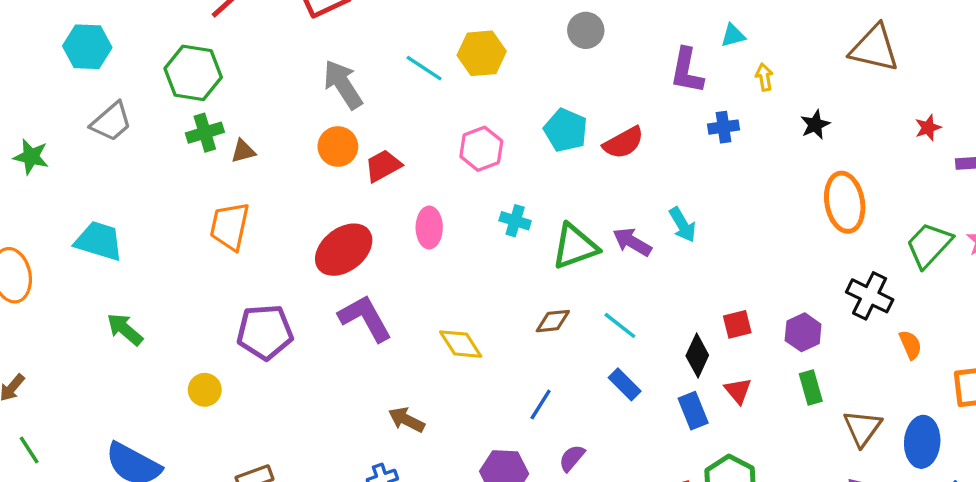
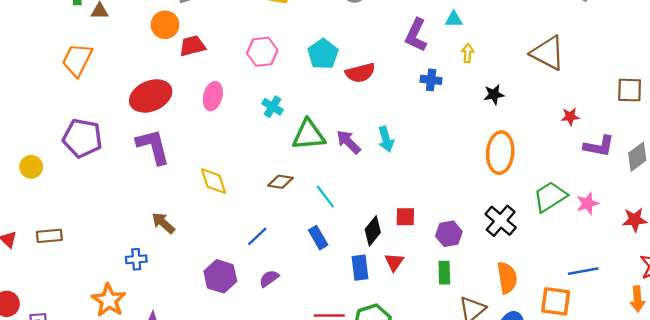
orange semicircle: (910, 345) -> (507, 278), moved, size x1.5

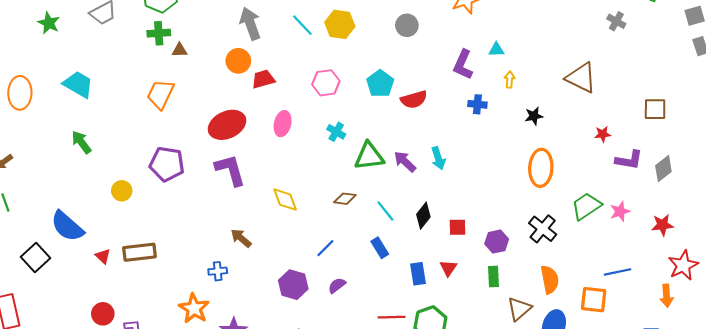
black diamond: (373, 231) -> (423, 216), moved
brown rectangle: (49, 236) -> (139, 252), size x1.4

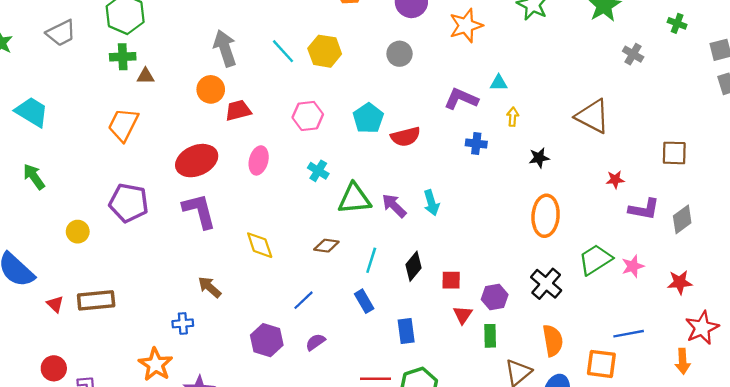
purple L-shape: (463, 65) -> (461, 99), turned 88
cyan line: (385, 211) -> (371, 260), turned 55
red triangle: (448, 268) -> (463, 315), moved

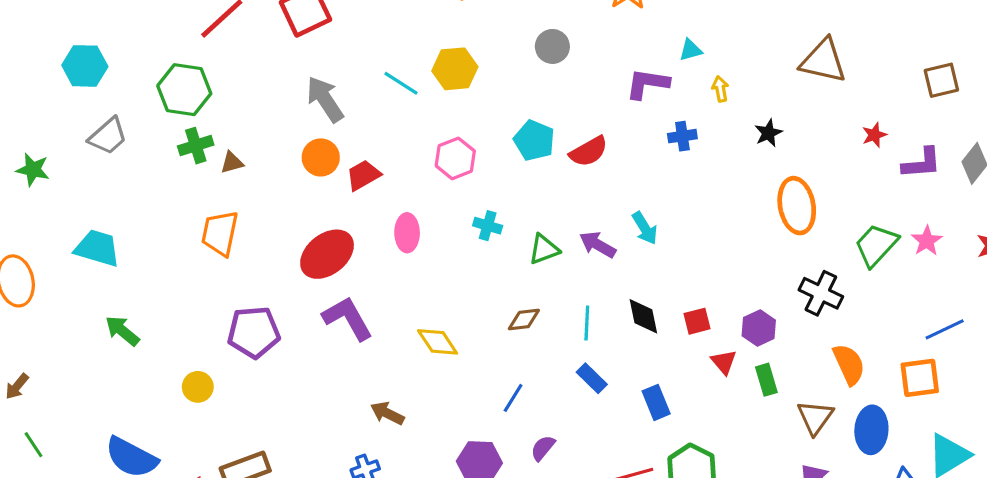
green triangle: (354, 199) -> (544, 249), size x0.7
black diamond: (413, 266) -> (643, 316), turned -36

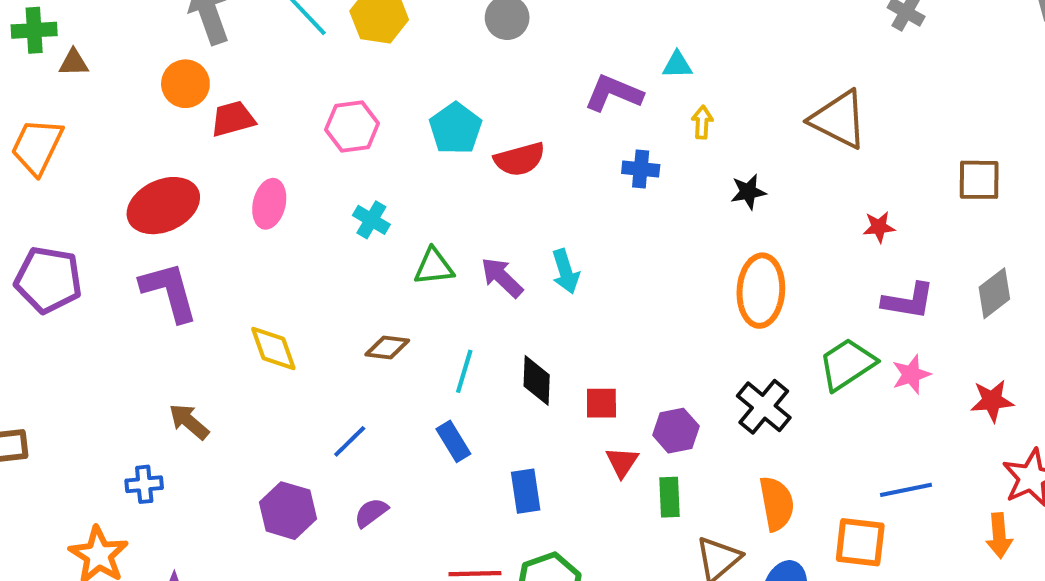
purple L-shape: (922, 163) -> (908, 301), moved

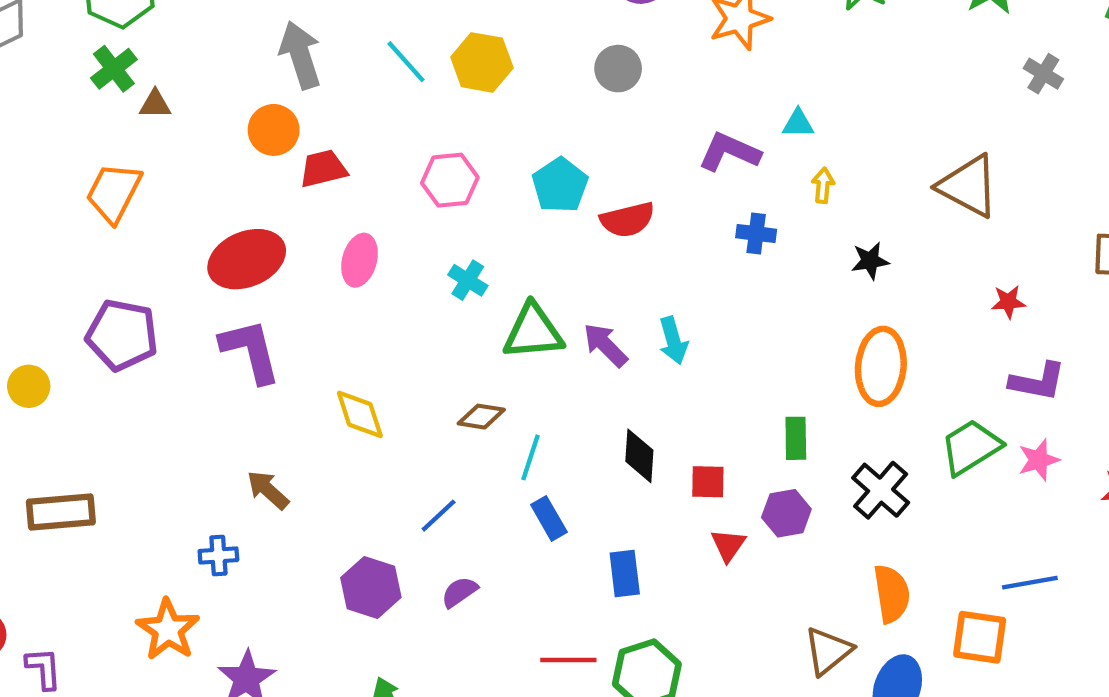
green cross: (34, 30) -> (114, 69), turned -36
green triangle: (434, 267) -> (533, 332), size x1.4
cyan line: (464, 371) -> (530, 457), moved
green rectangle: (669, 497) -> (796, 438), moved

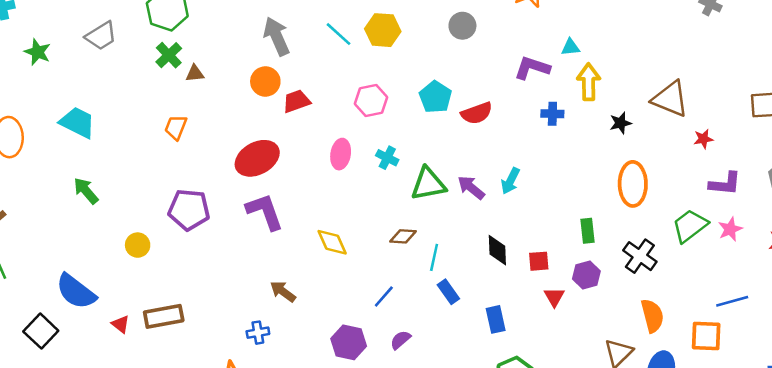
yellow arrow: (823, 185) -> (589, 82), size x1.8
brown triangle: (968, 186) -> (670, 99), moved
orange trapezoid: (114, 193) -> (176, 127), size x0.7
pink ellipse: (360, 260) -> (341, 154), moved
cyan arrow: (673, 341) -> (510, 181), turned 48

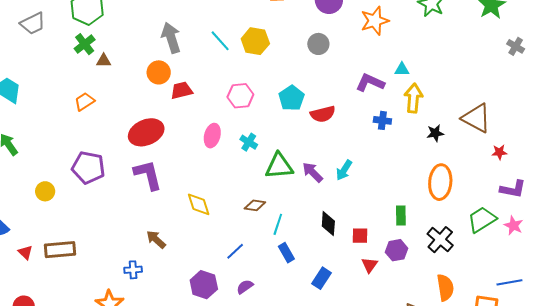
orange trapezoid: (176, 127) -> (85, 102), turned 30
pink star: (730, 229) -> (513, 225), turned -30
blue rectangle: (496, 319) -> (321, 278), turned 40

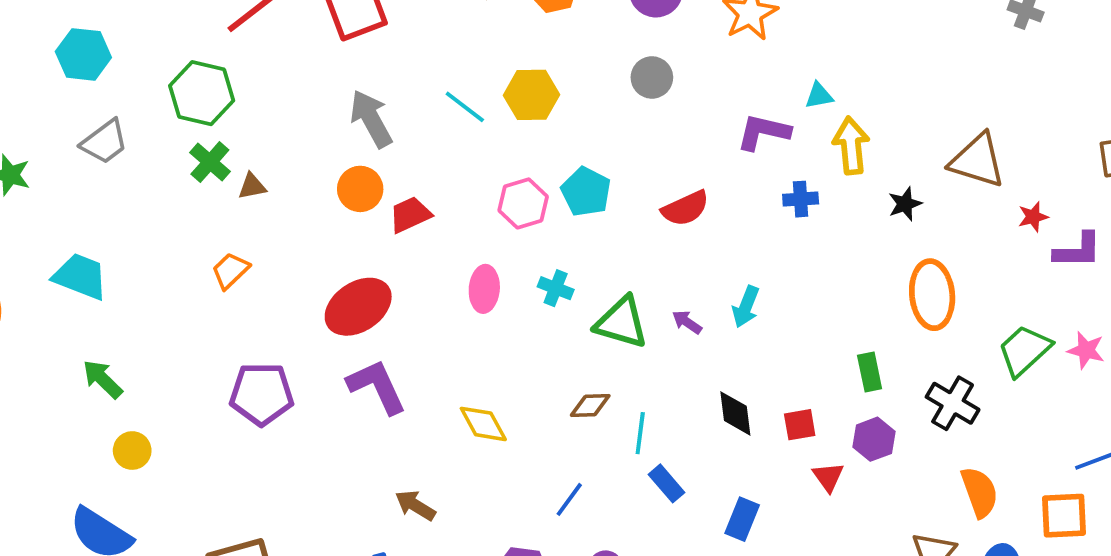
cyan pentagon: (292, 98) -> (586, 192), moved
green triangle: (279, 166) -> (621, 322), turned 32
purple arrow: (313, 172) -> (687, 322), size x0.7
purple L-shape: (513, 189) -> (1078, 251), moved
yellow circle: (45, 191) -> (132, 451), moved

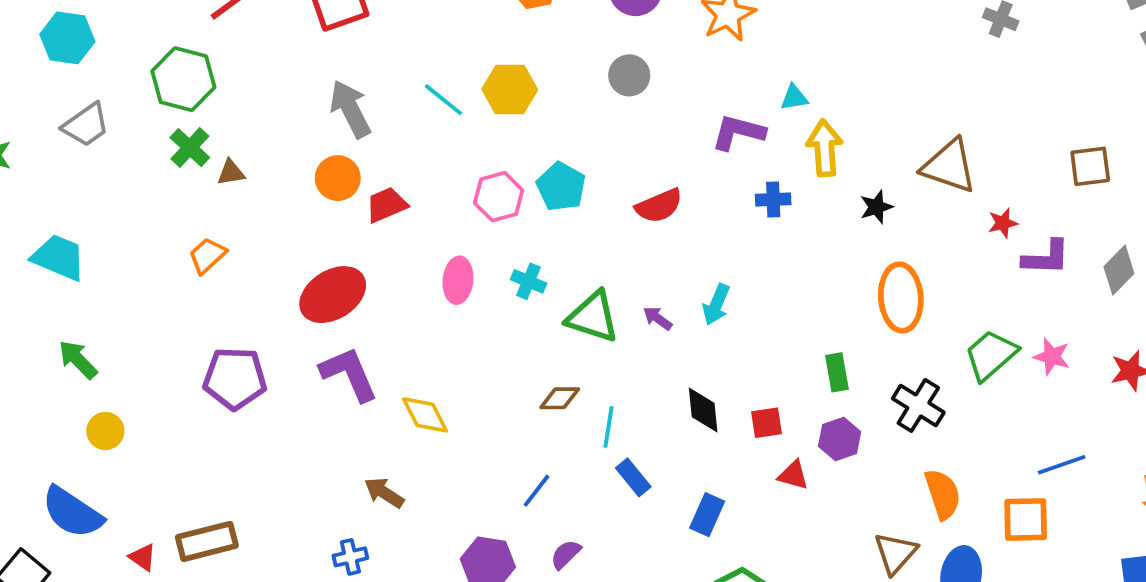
yellow diamond: (483, 424) -> (425, 415), moved
red triangle: (828, 477) -> (793, 475), turned -40

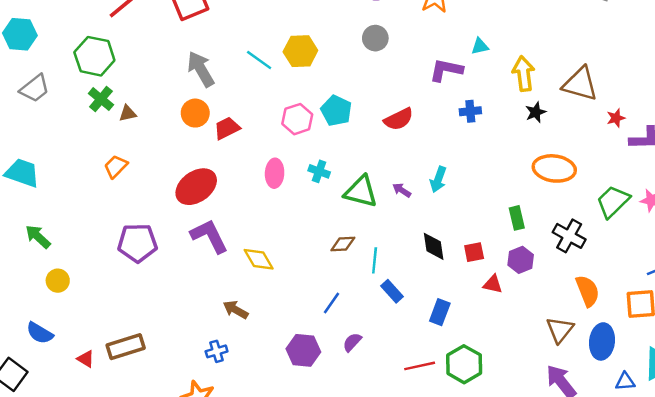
yellow arrow: (825, 148) -> (524, 74), moved
orange ellipse: (901, 298) -> (554, 168), turned -75
blue semicircle: (72, 512) -> (40, 333), size x0.7

